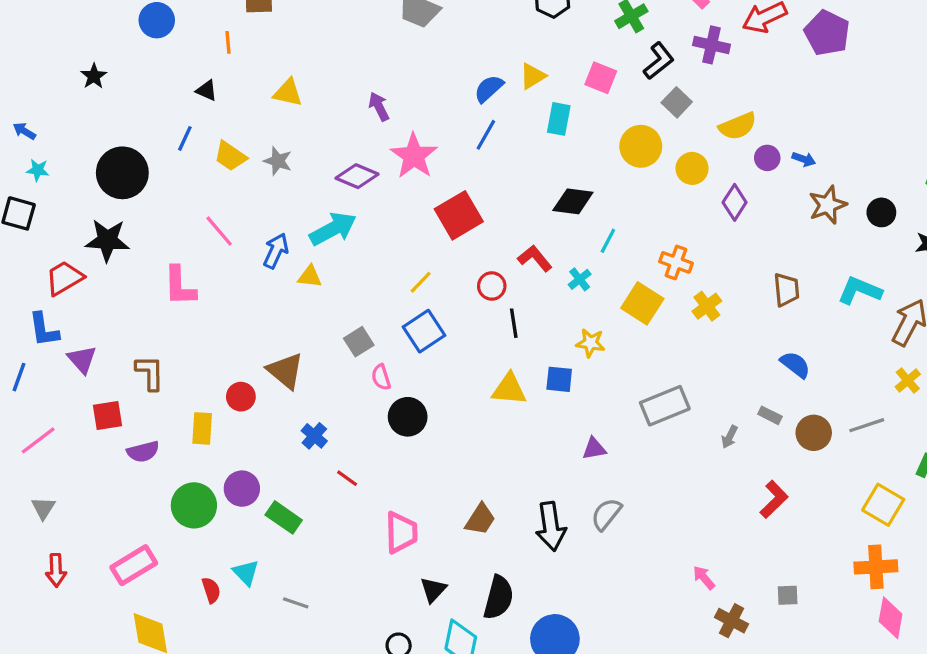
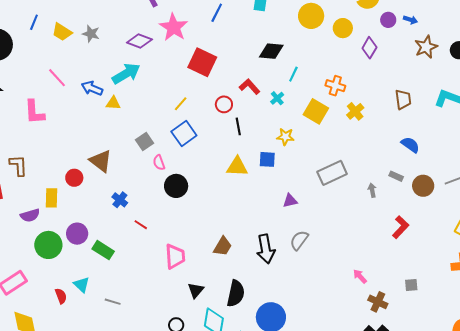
red square: (459, 215) -> (202, 62), turned -32
blue arrow: (276, 251) -> (92, 88), turned -90
gray arrow: (730, 437) -> (372, 190), turned 144
purple semicircle: (143, 452) -> (30, 215), moved

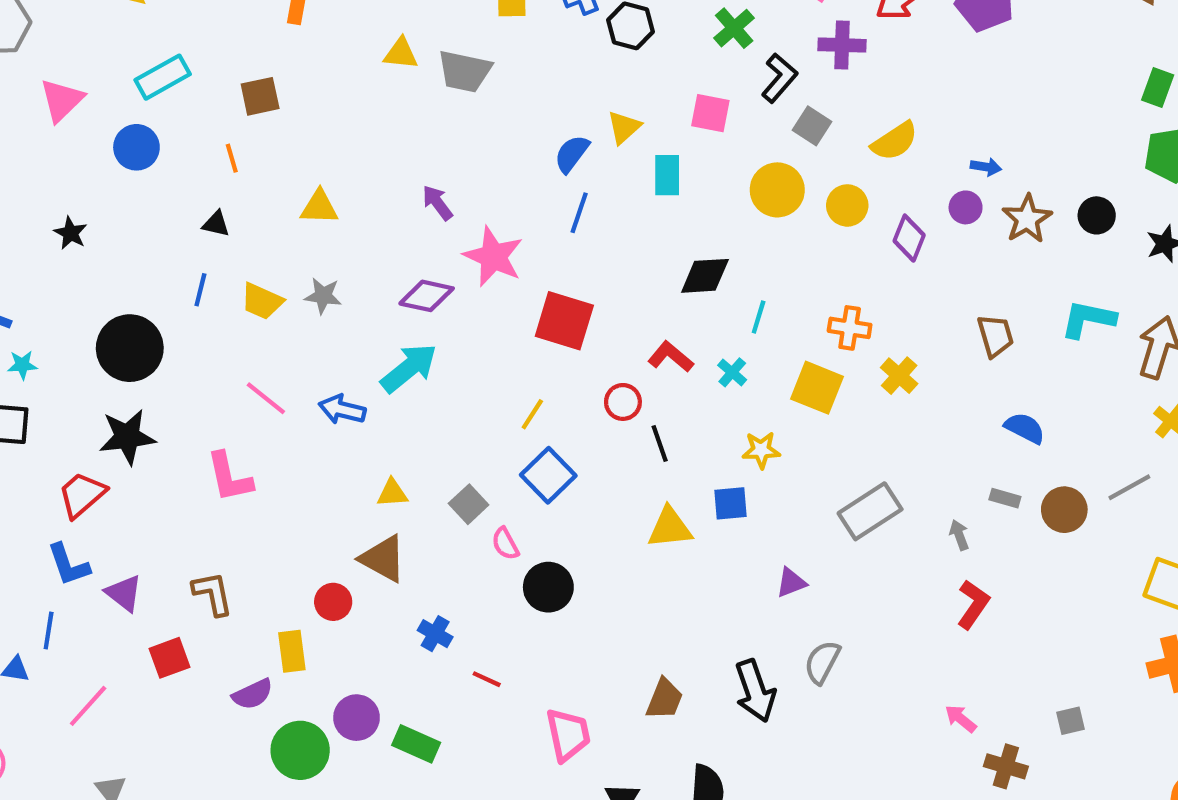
purple circle: (388, 20) -> (966, 207), moved
yellow triangle: (113, 103) -> (392, 493), moved
red L-shape: (401, 227) -> (973, 604), moved

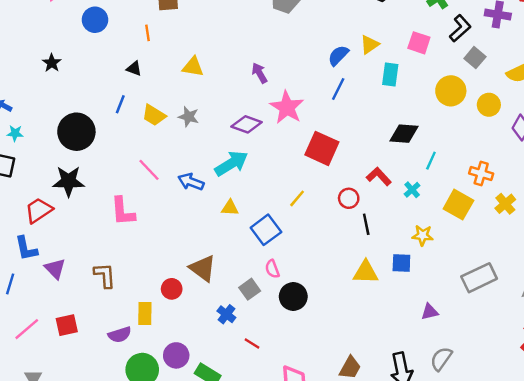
blue square: (548, 475) -> (266, 230), moved
yellow triangle: (392, 493) -> (230, 208), moved
gray square: (469, 504) -> (250, 289), moved
red square: (170, 658) -> (67, 325), moved

